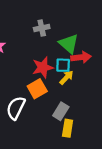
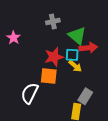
yellow arrow: (66, 78) -> (75, 66), turned 88
orange square: (37, 89) -> (49, 76), turned 36
gray rectangle: (61, 111) -> (85, 96), moved

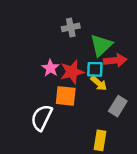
green triangle: (77, 36) -> (101, 45), turned 36
pink star: (13, 38) -> (50, 68), moved
gray rectangle: (85, 96) -> (118, 106), moved

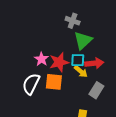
gray cross: (71, 27) -> (73, 21), moved, turned 32
red arrow: (115, 60) -> (94, 63), moved
white semicircle: (42, 118) -> (31, 84), moved

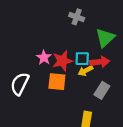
green triangle: (83, 40) -> (105, 38), moved
yellow arrow: (81, 72) -> (85, 71), turned 112
white semicircle: (31, 84) -> (20, 84), moved

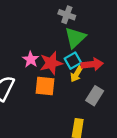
green triangle: (105, 38) -> (75, 38), moved
cyan square: (82, 59) -> (73, 61), turned -32
yellow arrow: (85, 71) -> (77, 74), turned -32

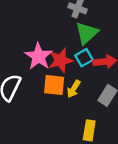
pink star: (31, 59) -> (39, 56), size x1.5
yellow arrow: (77, 74) -> (74, 89), moved

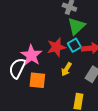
pink star: (39, 56) -> (31, 55), moved
orange square: (54, 85) -> (37, 80), moved

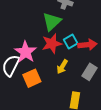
green triangle: (76, 26) -> (52, 22), moved
orange square: (37, 80) -> (32, 78), turned -30

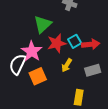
green triangle: (52, 22) -> (43, 24), moved
gray rectangle: (90, 72) -> (93, 70), turned 42

